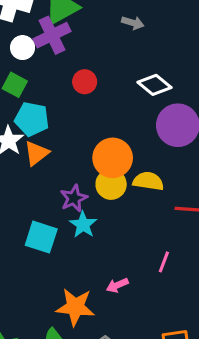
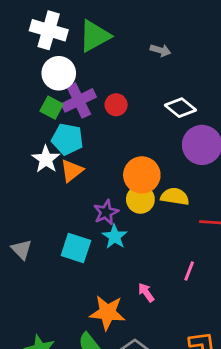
purple cross: (52, 35) -> (79, 100), moved
white circle: (23, 48) -> (59, 73), size x1.5
pink arrow: (117, 285) -> (146, 292), turned 78

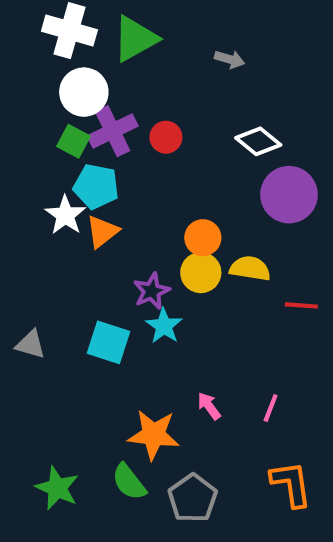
orange circle: (142, 175) -> (203, 238), size x0.7
gray triangle: (21, 249) -> (31, 344), turned -30
pink line: (189, 271) -> (271, 408), moved

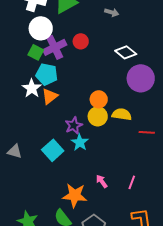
red circle: (166, 137) -> (81, 41), moved
cyan square: (108, 342) -> (53, 150), turned 30

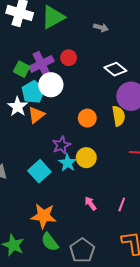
white circle: (41, 28) -> (51, 85), moved
cyan pentagon: (47, 74) -> (33, 92), turned 30
yellow semicircle: (122, 114) -> (119, 116), moved, turned 72
yellow circle: (98, 116) -> (86, 158), moved
orange star: (75, 195) -> (44, 216), moved

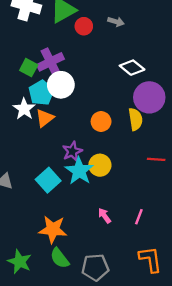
red circle: (69, 58) -> (84, 26), moved
cyan star: (68, 163) -> (79, 171), size x1.4
gray pentagon: (82, 250) -> (95, 267), turned 30

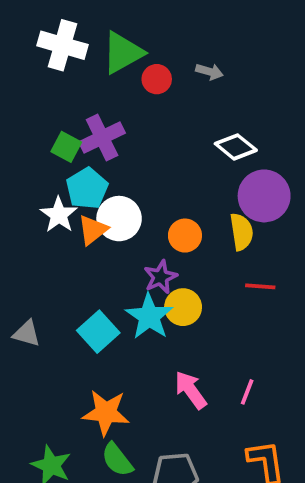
white circle: (61, 85) -> (119, 219), moved
purple star: (72, 151) -> (160, 277), moved
red line: (156, 159) -> (260, 286), moved
pink arrow: (104, 216) -> (191, 390), size x1.5

